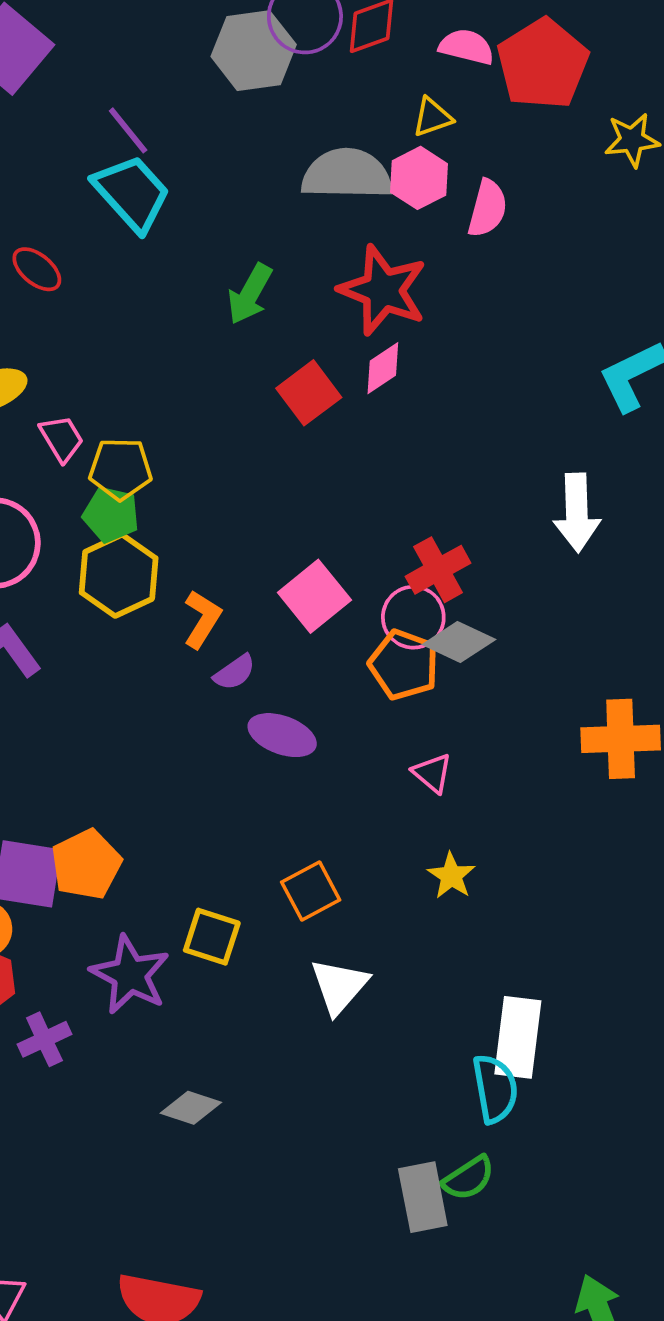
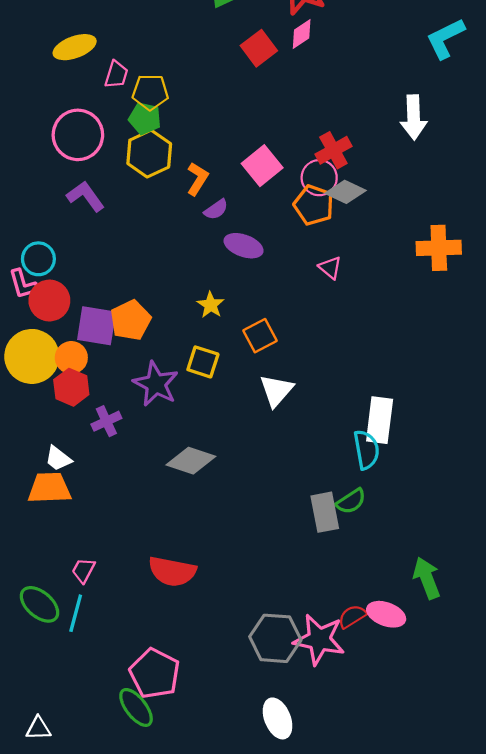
pink trapezoid: (62, 438) -> (116, 75), turned 48
yellow star: (451, 876) -> (211, 305), moved
gray diamond: (191, 1108) -> (191, 461), size x1.4

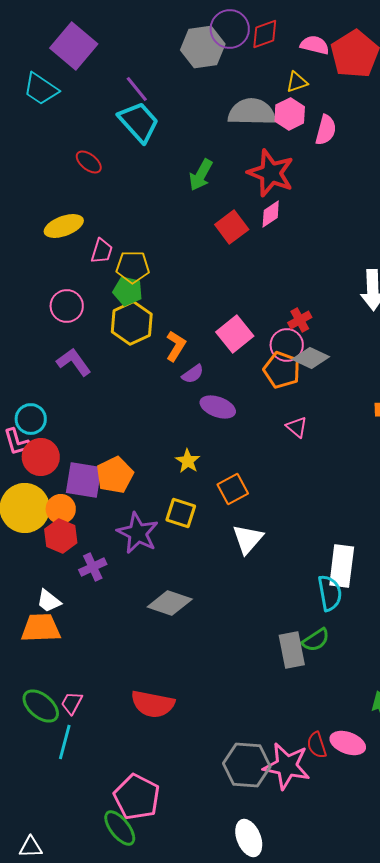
pink circle: (78, 135) -> (67, 306), size x0.7
red cross: (333, 150) -> (300, 320), size x0.7
green ellipse: (39, 604) -> (41, 706), moved
red semicircle: (352, 616) -> (317, 745), turned -76

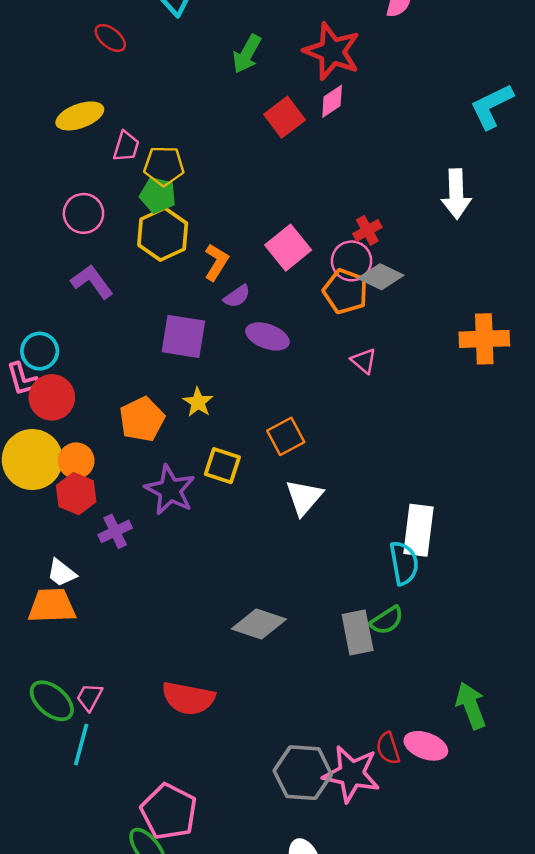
yellow star: (188, 461) -> (198, 402), moved
purple square: (84, 480) -> (183, 336), moved
gray diamond: (170, 603) -> (259, 624), moved

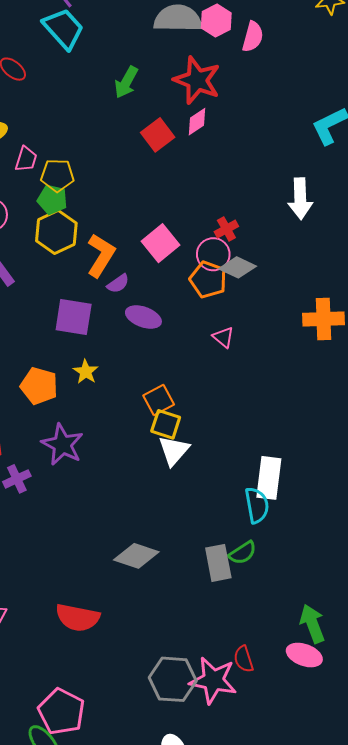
orange L-shape: (216, 262) -> (101, 255), size x1.4
orange pentagon: (142, 419) -> (39, 386), turned -30
yellow square: (222, 466) -> (166, 424), moved
pink ellipse: (426, 746) -> (304, 655), moved

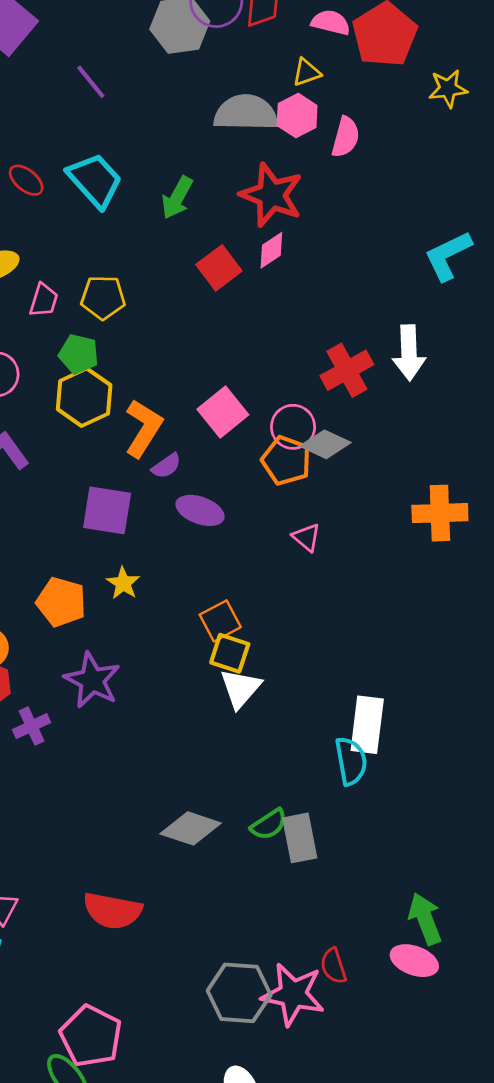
cyan trapezoid: (63, 29) -> (95, 180), moved
yellow pentagon: (57, 175) -> (103, 297), moved
red cross: (226, 229) -> (347, 370), moved, size x1.6
green semicircle: (243, 553) -> (269, 824), moved

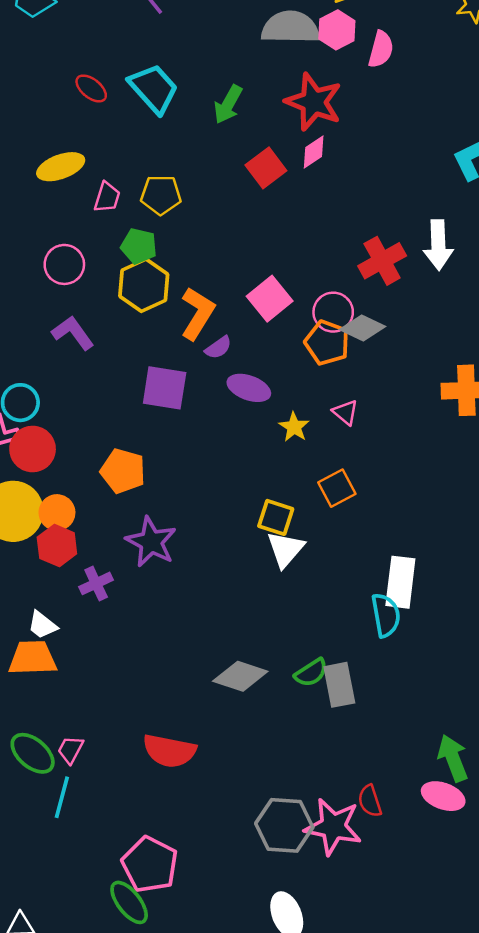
yellow star: (123, 583) -> (294, 427), moved
orange square: (220, 621) -> (337, 488), moved

